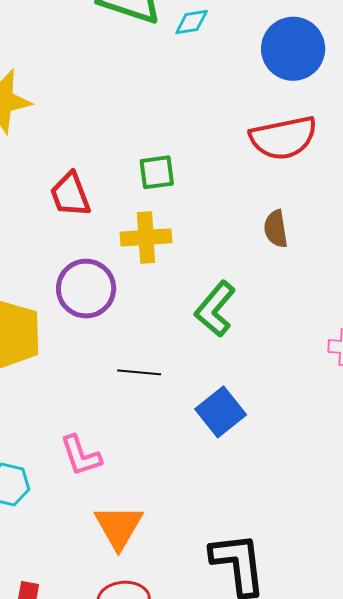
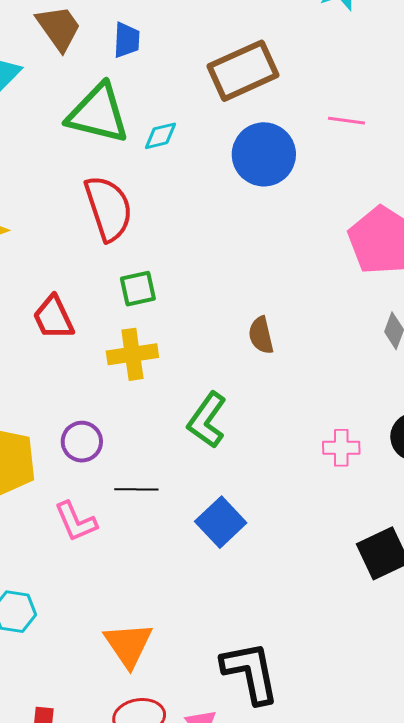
red semicircle: (283, 138) -> (108, 208), moved, turned -92
purple circle: (86, 289) -> (82, 442), moved, size x0.7
pink L-shape: (81, 456) -> (76, 522), moved

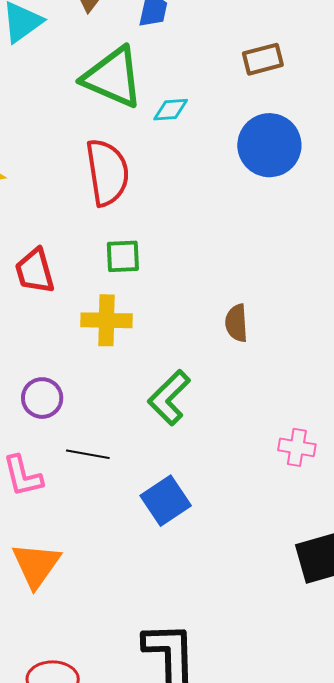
brown rectangle: (243, 71) -> (263, 59), size x0.6
orange triangle: (128, 645) -> (36, 565), moved

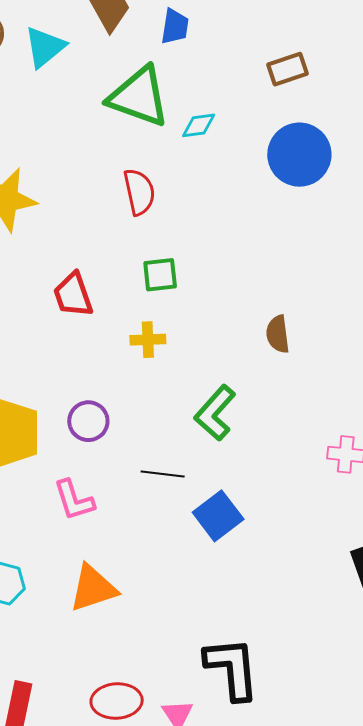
red semicircle: (107, 172) -> (139, 192), size x0.7
yellow cross: (106, 320) -> (148, 340), size x0.7
black line: (88, 454) -> (163, 474), moved
orange triangle: (36, 565) -> (93, 588), turned 40

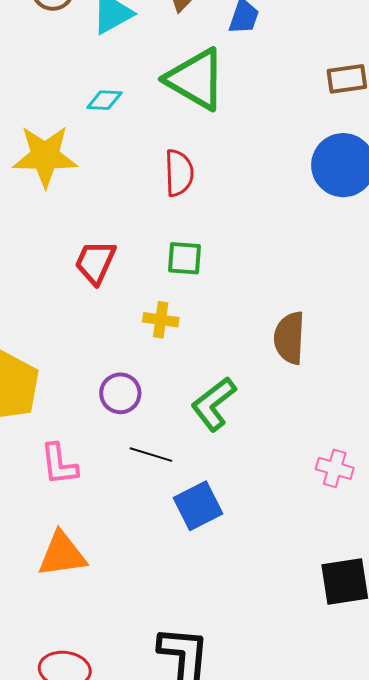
cyan diamond: (199, 125) -> (104, 100), moved
red trapezoid: (73, 295) -> (95, 262), turned 33
brown semicircle: (278, 334) -> (289, 338), size x1.4
purple circle: (88, 421) -> (120, 393), moved

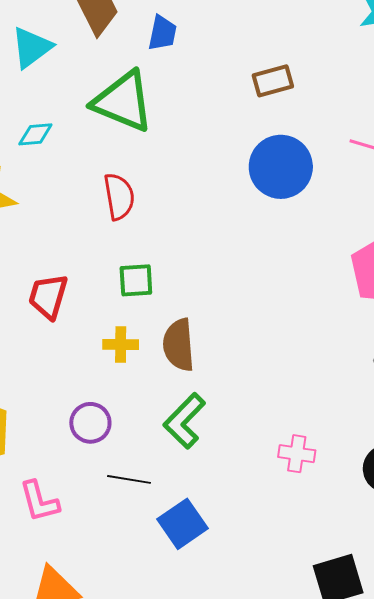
brown semicircle: (289, 338) -> (179, 345), moved
pink cross: (335, 468) -> (297, 454), moved

